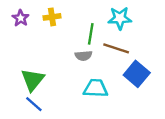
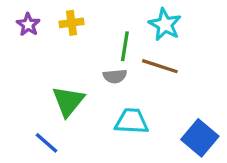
cyan star: (120, 18) -> (165, 25), turned 30
blue square: (137, 74) -> (200, 138), moved
green triangle: (33, 80) -> (68, 101), moved

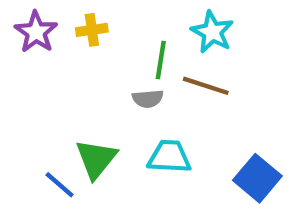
purple star: (28, 25) -> (36, 32), size x1.4
green triangle: (68, 101) -> (96, 159), moved

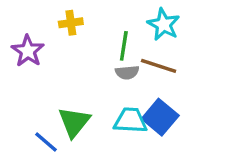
purple star: (36, 32) -> (28, 51), moved
gray semicircle: (148, 99) -> (127, 72), moved
blue square: (257, 178) -> (160, 117), moved

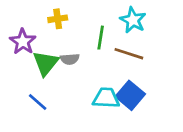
gray semicircle: (127, 72) -> (70, 59), moved
green triangle: (74, 122) -> (46, 63), moved
blue line: (46, 142) -> (38, 102), moved

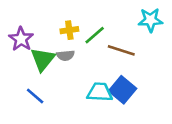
yellow cross: (58, 19) -> (69, 30), moved
cyan star: (133, 20) -> (150, 20), moved, turned -30
green line: (101, 38) -> (95, 35), turned 40

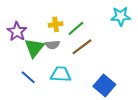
brown line: (121, 50) -> (82, 47), moved, turned -55
blue square: (123, 90) -> (104, 85), moved
cyan trapezoid: (100, 92) -> (61, 74), moved

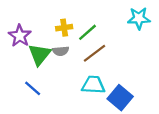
cyan trapezoid: (61, 74) -> (93, 85), moved

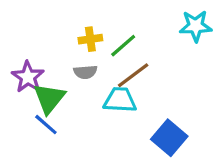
purple star: (20, 36) -> (28, 77), moved
green triangle: (40, 54) -> (49, 98), moved
cyan trapezoid: (93, 85) -> (120, 100), moved

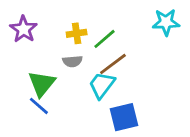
purple star: (28, 77) -> (24, 29), moved
cyan trapezoid: (120, 100) -> (102, 85), turned -56
blue square: (169, 138) -> (124, 117), moved, turned 36

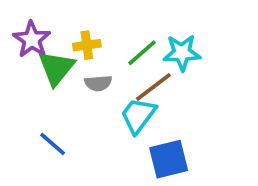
cyan star: (166, 22) -> (182, 53), moved
yellow cross: (77, 33) -> (87, 45), moved
green triangle: (42, 84) -> (56, 68), moved

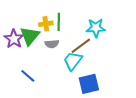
purple star: (32, 39) -> (14, 39), moved
green line: (142, 53) -> (59, 22), moved, turned -48

